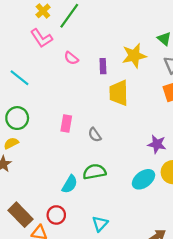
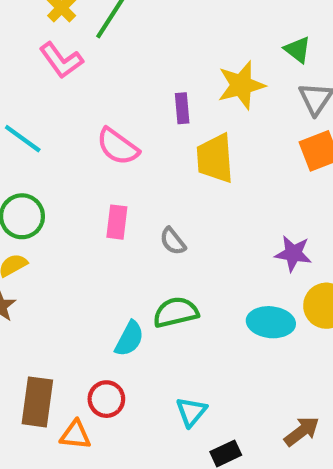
pink semicircle: (71, 58) -> (118, 146), moved, size x1.5
cyan ellipse: (144, 179) -> (271, 322), turned 45
brown rectangle: (20, 215) -> (37, 402), turned 55

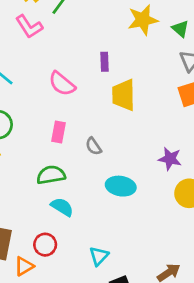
yellow star: (241, 85) -> (143, 20), moved
green semicircle: (176, 312) -> (51, 175), moved
cyan ellipse: (271, 322) -> (121, 186), moved
cyan semicircle: (129, 339) -> (62, 207), turned -90
orange triangle: (75, 435) -> (24, 266), turned -40

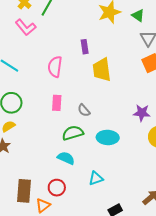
pink semicircle: (62, 84) -> (55, 67), turned 65
green semicircle: (51, 175) -> (73, 133), moved
cyan triangle: (99, 256) -> (96, 178), moved, turned 35

